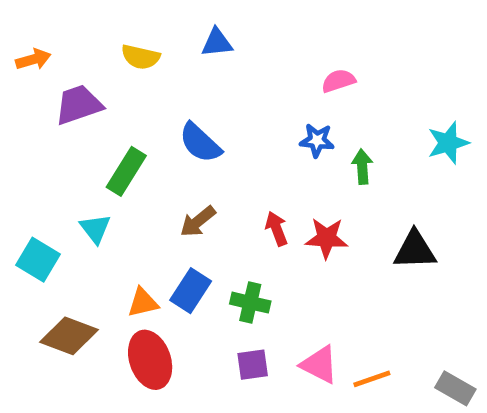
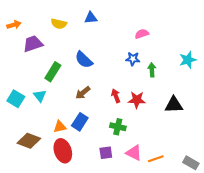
cyan square: (38, 260) -> (16, 99), moved
green cross: (250, 303) -> (118, 127), moved

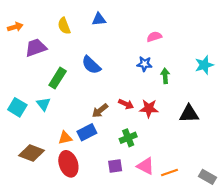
yellow semicircle: (59, 24) -> (64, 26), turned 56
brown arrow: (83, 93) -> (100, 111), moved
red arrow: (116, 96) -> (126, 104), turned 136
blue rectangle: (80, 122) -> (87, 132), turned 30
green cross: (118, 127) -> (128, 138), turned -35

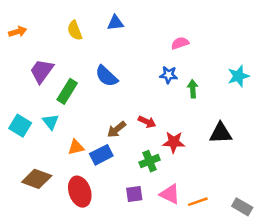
purple trapezoid: (36, 48) -> (42, 71), moved, turned -35
red star: (149, 108) -> (174, 142), moved
orange triangle: (65, 138) -> (76, 147), moved

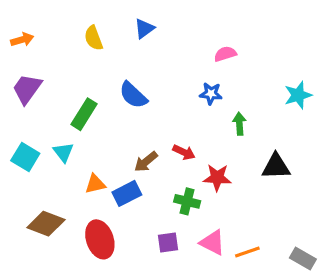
blue triangle: (115, 23) -> (144, 29), turned -30
purple trapezoid: (42, 71) -> (27, 89), moved
green arrow: (193, 89) -> (239, 124), moved
green cross: (150, 161) -> (187, 201), turned 36

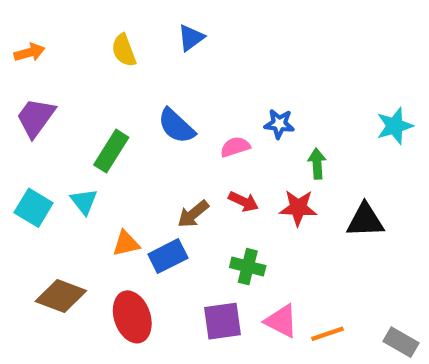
pink semicircle: (225, 54) -> (235, 147), moved
red star: (217, 178) -> (298, 208), moved
purple square: (168, 243) -> (223, 321), size x1.4

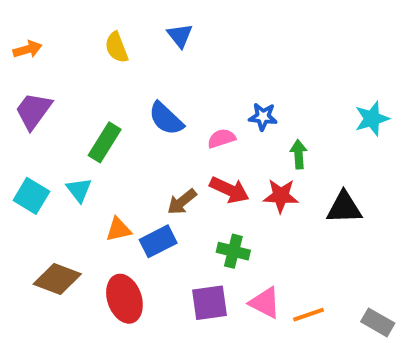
blue triangle: (191, 38) -> (180, 36), turned -32
red arrow: (244, 201) -> (229, 190), size x1.4

